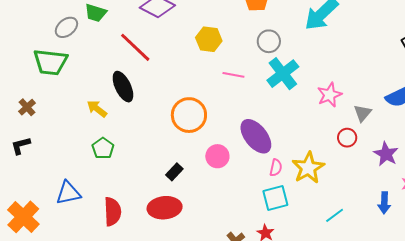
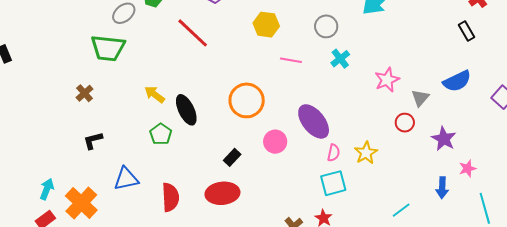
cyan cross: (283, 74) -> (340, 59), size x0.6
black ellipse: (123, 87) -> (186, 110), moved
black L-shape: (21, 146) -> (93, 140), moved
yellow star: (308, 168) -> (366, 153), size x0.7
cyan line: (335, 215) -> (401, 210), moved

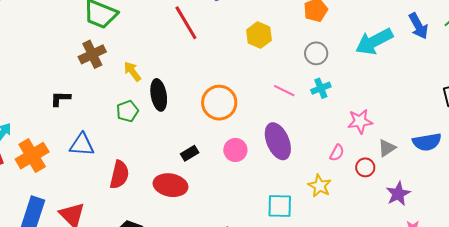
pink line: (291, 60) -> (284, 91), moved
brown cross: (85, 93) -> (92, 54), moved, size x1.5
pink semicircle: (334, 153) -> (337, 153), moved
yellow star: (366, 153) -> (320, 186), turned -30

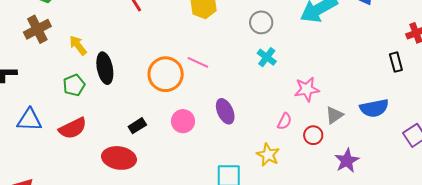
cyan cross: (321, 88) -> (267, 57), turned -30
pink line: (284, 91) -> (198, 62), moved
purple ellipse: (278, 141) -> (225, 111), size x0.7
red semicircle: (119, 175) -> (73, 128), moved, turned 52

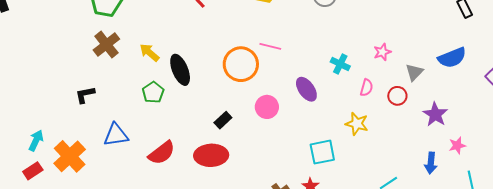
cyan cross: (267, 57) -> (340, 64), moved
pink star: (307, 89) -> (382, 52), size x0.7
red semicircle: (73, 128) -> (162, 153), moved

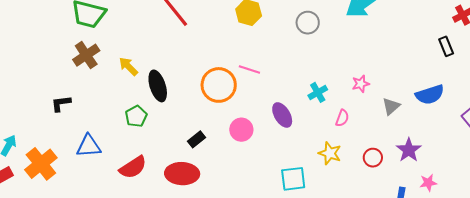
cyan cross: (340, 64) -> (318, 92), turned 30
green pentagon: (153, 92) -> (136, 116), moved
red circle: (397, 96) -> (373, 158), moved

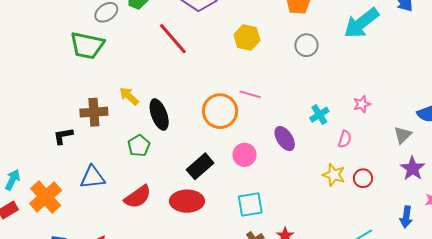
brown cross: (86, 55) -> (94, 112), moved, turned 32
gray triangle: (391, 106) -> (403, 135), moved
black rectangle: (197, 139) -> (200, 166), size x1.5
red circle: (373, 158) -> (363, 178), moved
cyan square: (293, 179) -> (250, 205), moved

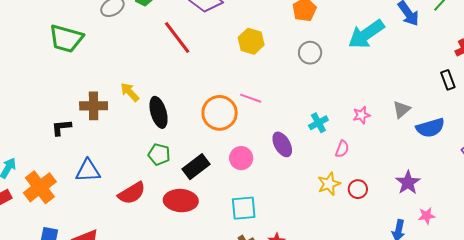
green trapezoid: (87, 45) -> (66, 39), moved
gray triangle: (403, 135) -> (402, 109), moved
green pentagon: (139, 146) -> (159, 154), moved, turned -30
yellow star: (334, 175) -> (329, 184), turned 30

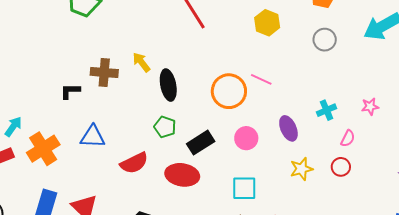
yellow star: (329, 184) -> (301, 169), moved
red circle: (358, 189) -> (341, 167), moved

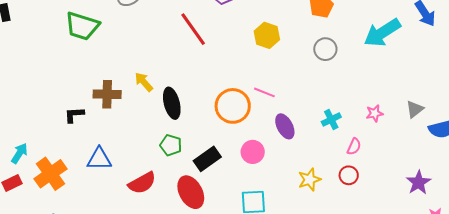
purple ellipse: (288, 128) -> (285, 126), moved
red ellipse: (182, 175) -> (191, 192), turned 56

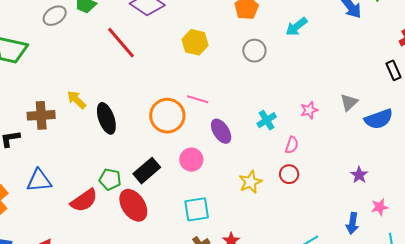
cyan arrow: (382, 33) -> (296, 27), moved, size x0.6
green pentagon: (171, 145) -> (110, 179), moved
purple star: (418, 182) -> (359, 175), size x0.7

